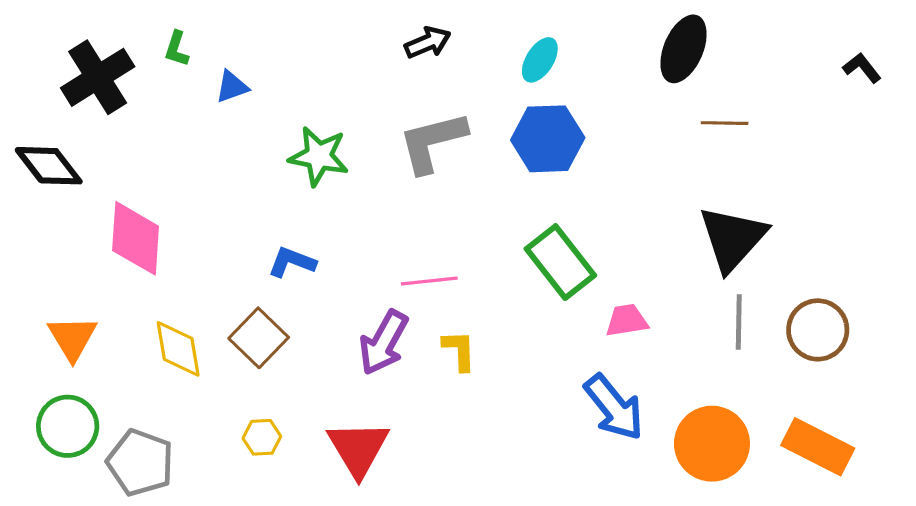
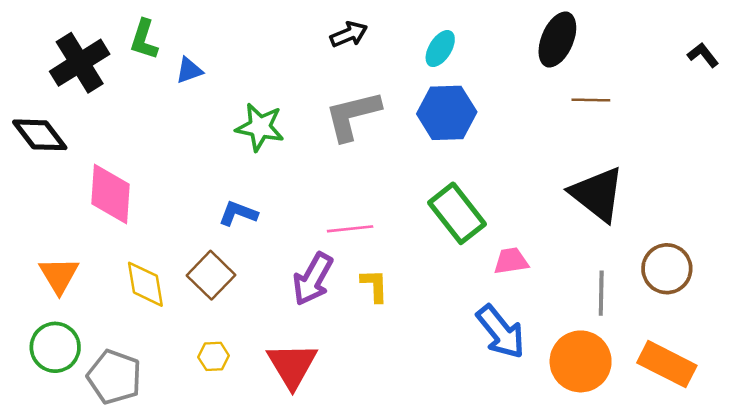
green L-shape: (177, 49) -> (144, 40), size x1.4
black triangle: (732, 238) -> (597, 194), turned -34
gray line: (739, 322) -> (601, 293), moved

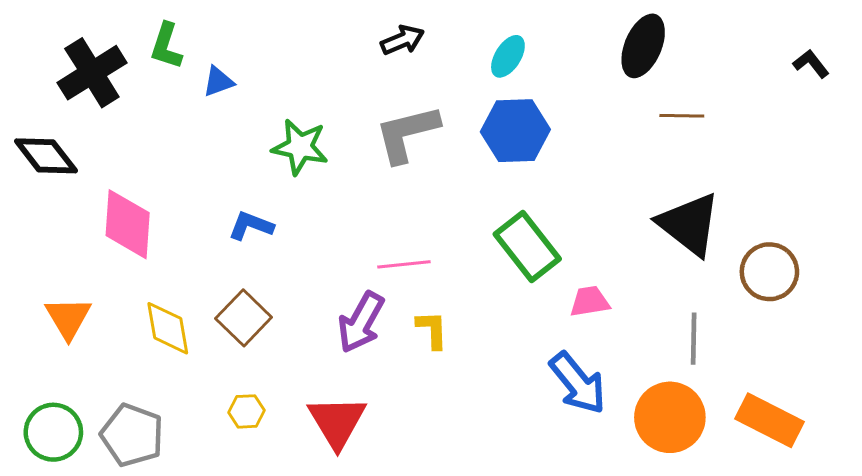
blue L-shape: (238, 213) -> (251, 226), moved
brown circle: (667, 269) -> (769, 272), moved
green circle: (55, 347) -> (53, 432), moved

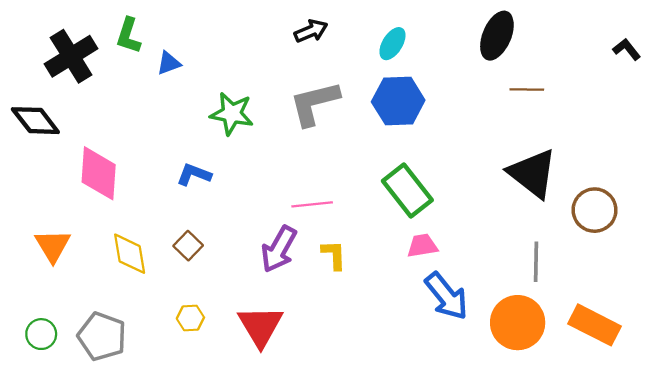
pink trapezoid: (590, 301) -> (422, 246), moved
brown square: (244, 318) -> (188, 246), size x0.7
green circle: (53, 432) -> (41, 334), size x0.7

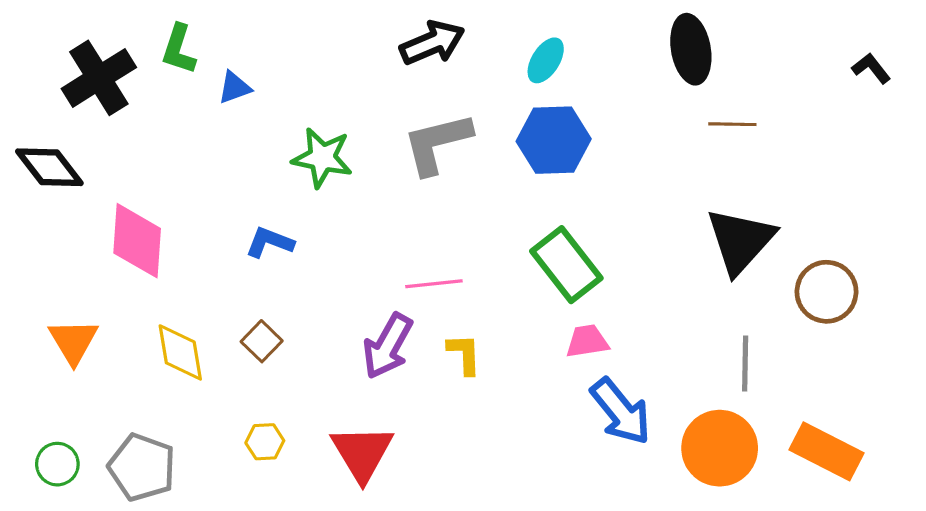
black arrow: (311, 31) -> (432, 43), size x1.4
black ellipse: (497, 36) -> (691, 49), turned -33
black triangle: (533, 173) -> (740, 241), turned 34

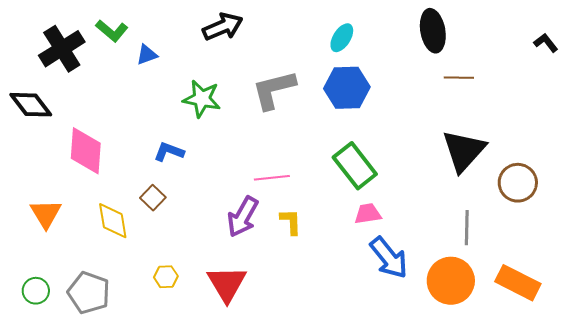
black arrow: (432, 43) -> (223, 27), moved
green L-shape: (179, 49) -> (112, 31), turned -68
brown square: (262, 341) -> (153, 198), moved

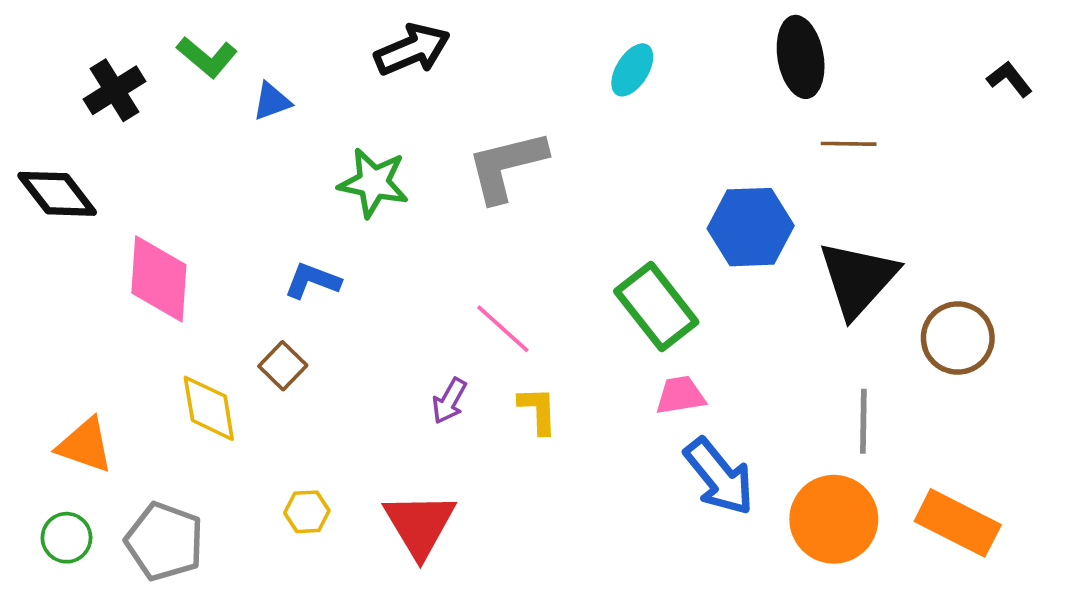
black cross: (62, 49) -> (115, 90), size x0.7
blue hexagon: (347, 88) -> (751, 227), moved
pink line: (272, 178) -> (503, 329), turned 48
orange triangle: (46, 214) -> (85, 445), moved, turned -40
purple arrow: (243, 217) -> (449, 401), size x0.6

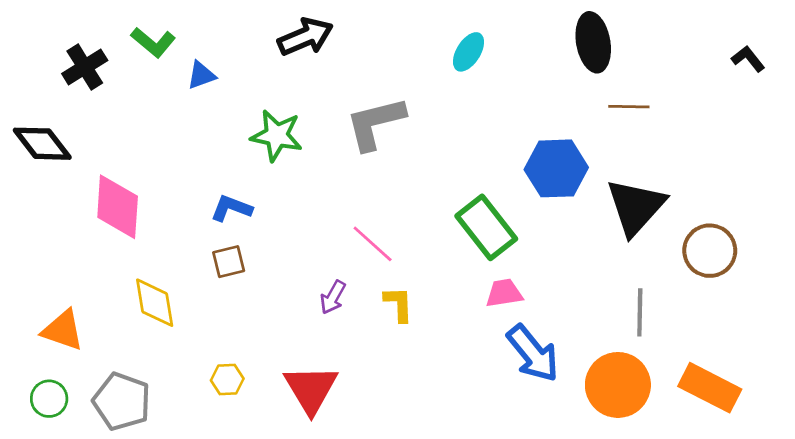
brown square: (283, 366) -> (229, 262), moved, turned 32

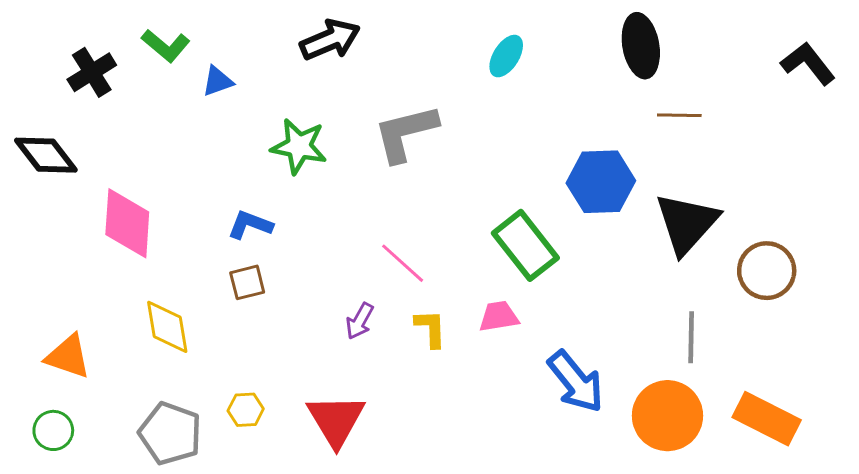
black L-shape: (748, 59) -> (808, 63), size x1.5
pink trapezoid: (504, 293) -> (499, 317), moved
gray pentagon: (122, 401) -> (170, 433), moved

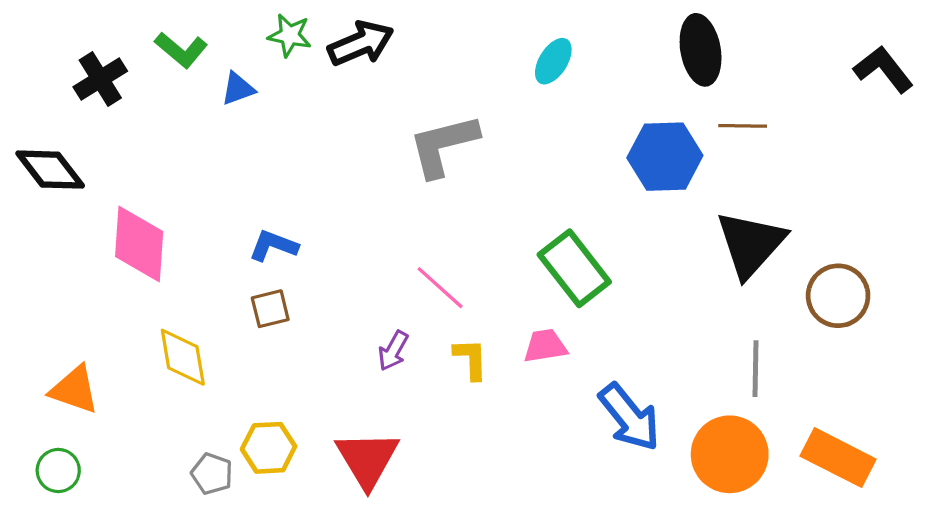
green star: (299, 146) -> (290, 35), moved, size x0.7
blue hexagon: (601, 182) -> (665, 157), moved
yellow hexagon: (246, 410) -> (269, 448), size x1.4
gray pentagon: (170, 433) -> (212, 474), moved, size x0.6

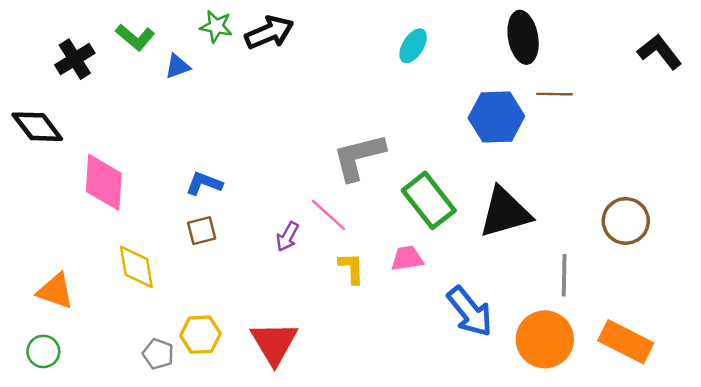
gray L-shape: (443, 145) -> (359, 157), moved
black triangle: (751, 244) -> (505, 212), moved, turned 32
purple arrow: (393, 351) -> (287, 237), moved

